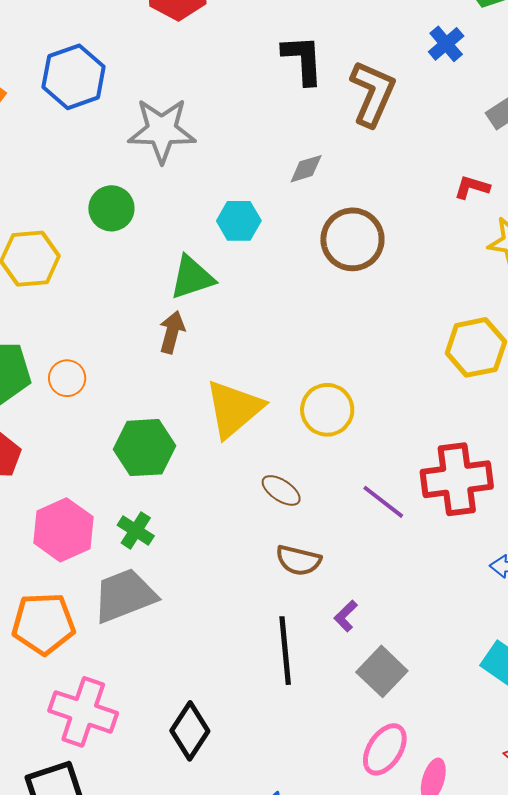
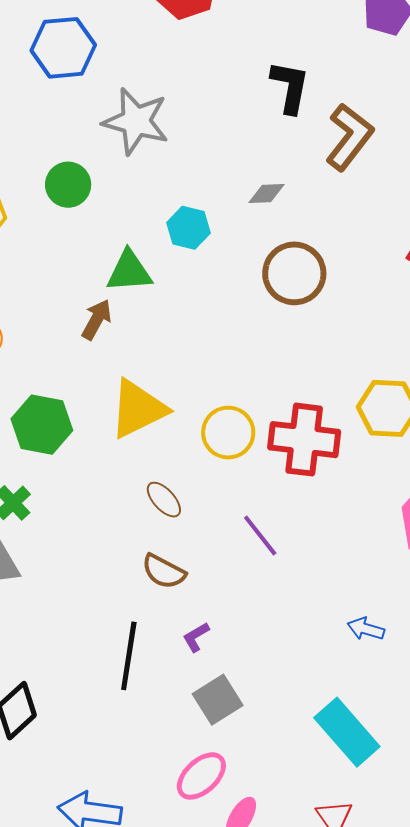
red cross: (457, 479) -> (304, 440), moved

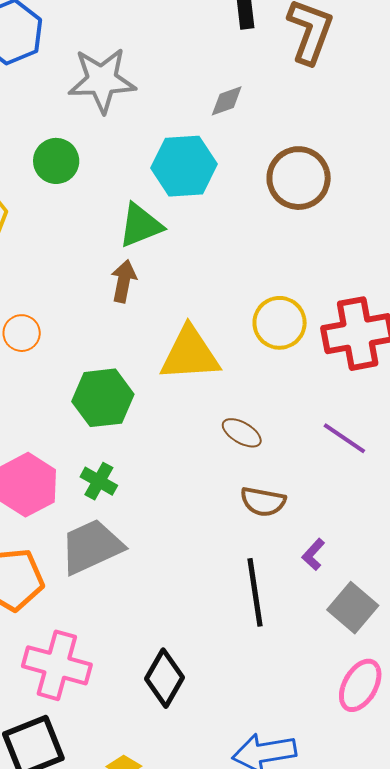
gray diamond: (266, 194) -> (227, 101), moved
cyan hexagon: (189, 228) -> (184, 166), size x1.5
yellow triangle: (138, 409) -> (190, 354), turned 40
yellow circle: (228, 433) -> (280, 323), moved

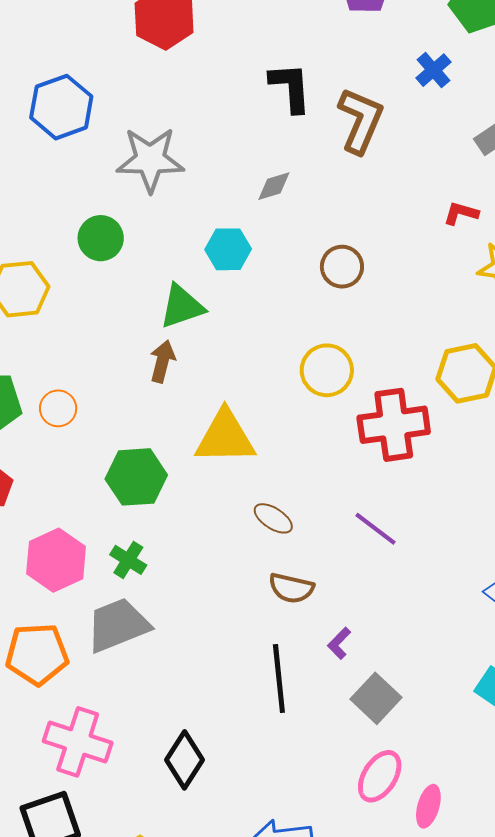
cyan hexagon: (184, 166) -> (228, 249), size x0.7
brown circle: (299, 178) -> (342, 267), size x0.7
yellow circle: (280, 323) -> (327, 370), moved

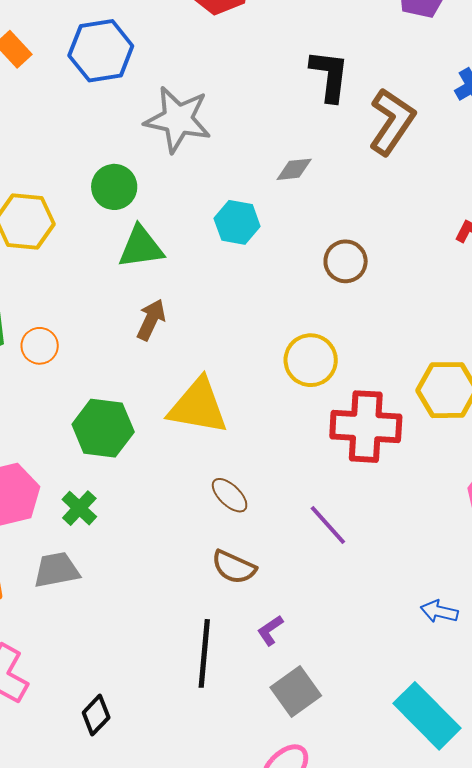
green triangle: (182, 306) -> (141, 247), moved
gray trapezoid: (118, 625) -> (56, 570), size x0.7
black diamond: (185, 760) -> (96, 715), size x0.7

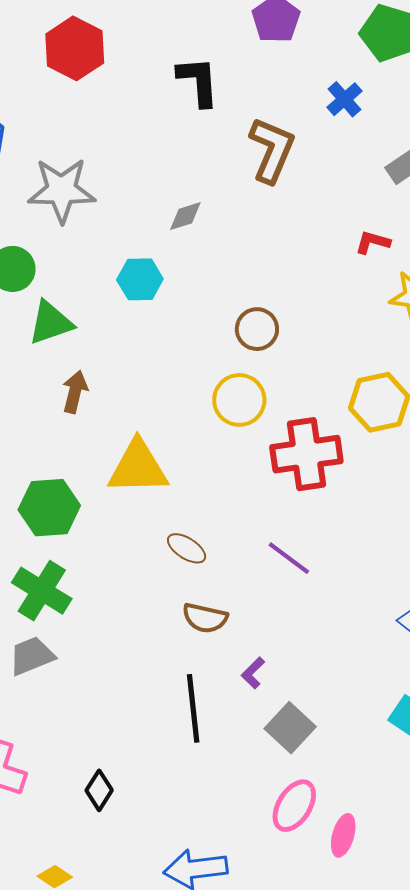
black L-shape: (329, 76) -> (198, 81), moved
brown circle: (346, 261) -> (257, 329), moved
green cross: (79, 508) -> (42, 591), size x1.6

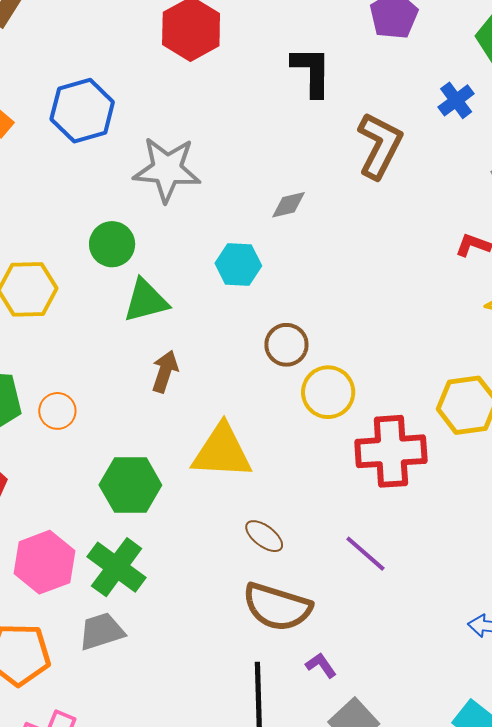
brown circle: (257, 329) -> (286, 345), moved
brown semicircle: (205, 618) -> (277, 607), size x1.5
purple L-shape: (253, 673) -> (321, 665), turned 96

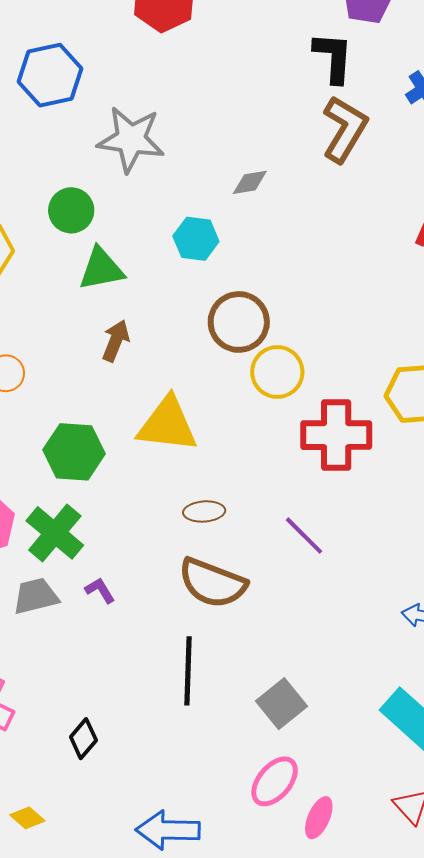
black L-shape: (312, 71) -> (333, 57), moved
brown circle: (286, 345) -> (239, 322), size x1.4
brown ellipse: (264, 536) -> (204, 511), turned -45
purple L-shape: (321, 665) -> (100, 590), moved

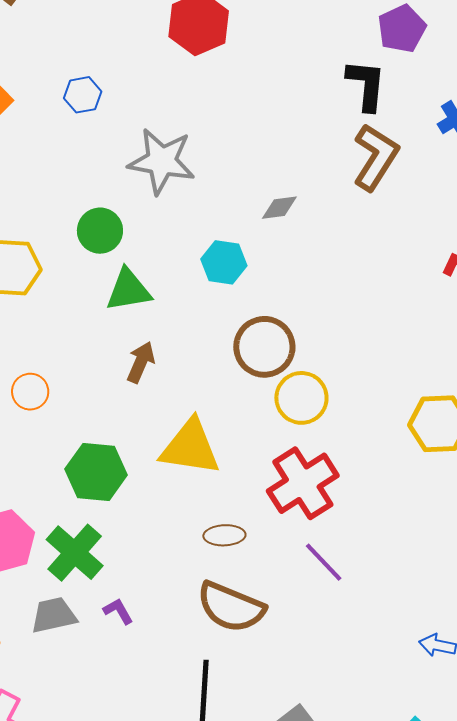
blue hexagon: (50, 75) -> (83, 95), size x0.6
red cross: (336, 435) -> (303, 483), moved, turned -34

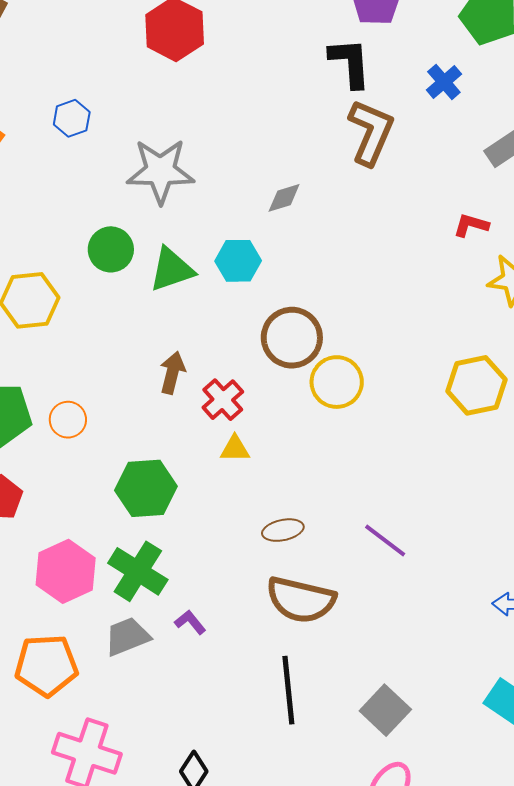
green triangle: (128, 290) -> (172, 269), moved
yellow triangle: (190, 447) -> (235, 449), size x0.5
red cross: (303, 483) -> (223, 400), moved, size x0.6

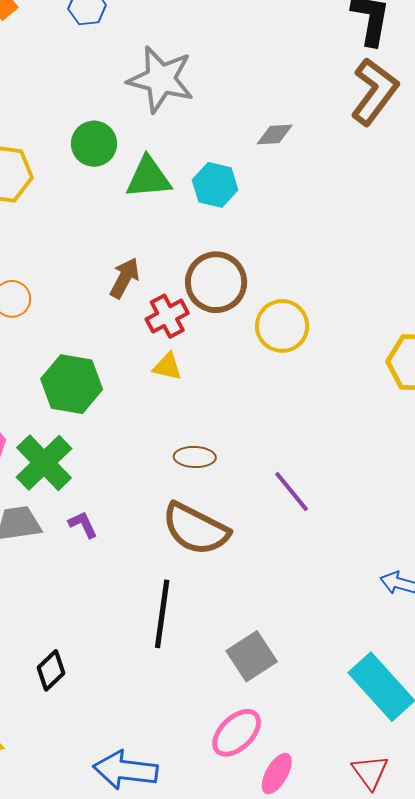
brown circle: (292, 338) -> (216, 282), moved

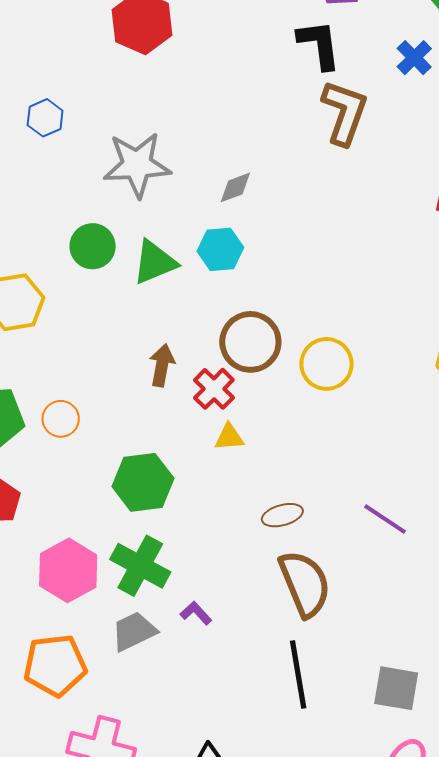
gray diamond: (275, 134) -> (235, 187), moved
brown semicircle: (196, 529) -> (305, 584), turned -122
gray square: (252, 656) -> (396, 688), turned -30

